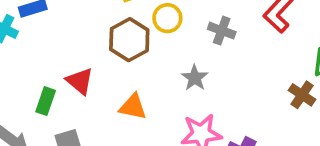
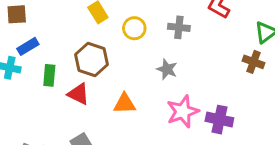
brown hexagon: (129, 40) -> (92, 60), moved
green rectangle: (46, 101) -> (49, 75), moved

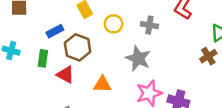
blue rectangle: (28, 46) -> (55, 31), moved
brown cross: (254, 62) -> (208, 56), turned 35
gray star: (167, 69) -> (138, 58), size x1.5

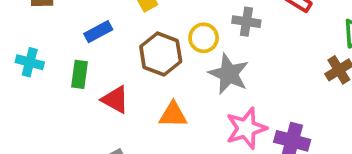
yellow circle: (113, 24) -> (204, 38), moved
brown hexagon: (78, 47) -> (161, 54), moved

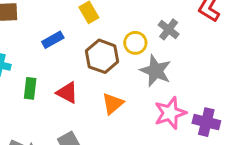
gray cross: (246, 22) -> (169, 29), turned 30
green rectangle: (79, 74) -> (30, 88), moved
orange triangle: (173, 115) -> (113, 104), turned -40

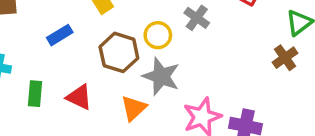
gray star: (156, 71) -> (161, 76), moved

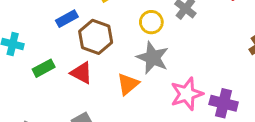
brown hexagon: (119, 52) -> (96, 37), moved
green rectangle: (35, 94) -> (44, 68), turned 55

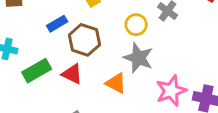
green rectangle: (44, 68) -> (37, 71), size x1.4
orange triangle: (128, 84) -> (116, 83), turned -50

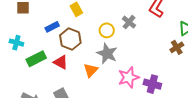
orange triangle: (116, 83) -> (91, 70), turned 42

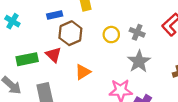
gray cross: (129, 22) -> (137, 32), turned -32
gray star: (107, 53) -> (139, 61), moved
green rectangle: (36, 59) -> (27, 59), moved

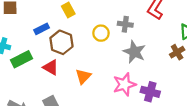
green rectangle: (27, 59) -> (21, 59), moved

